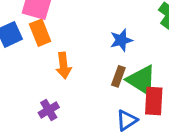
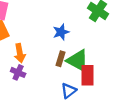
purple cross: (49, 110) -> (18, 72), moved, turned -32

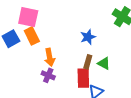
green triangle: (78, 61) -> (104, 63), size x0.6
red rectangle: (88, 75) -> (83, 78), moved

